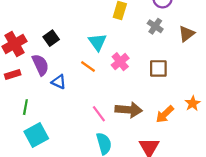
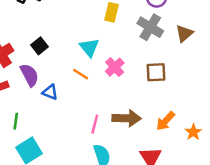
gray cross: (155, 26) -> (150, 27), size x1.5
orange star: (193, 103) -> (193, 132), moved
pink line: (99, 114) -> (95, 124), turned 54

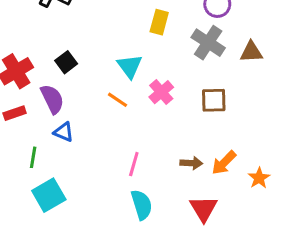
brown triangle: (184, 34) -> (251, 52), turned 36
blue triangle: (50, 92) -> (64, 132), moved
brown arrow: (127, 118) -> (191, 163), moved, size x0.6

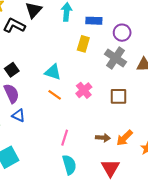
black square: (66, 62) -> (12, 70), moved
cyan triangle: (130, 66) -> (53, 72), moved, turned -36

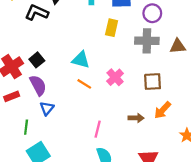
gray cross: (116, 58) -> (147, 41), turned -30
blue triangle: (18, 115) -> (47, 108), turned 48
brown arrow: (103, 138) -> (136, 118), moved
orange arrow: (124, 138) -> (163, 110), moved

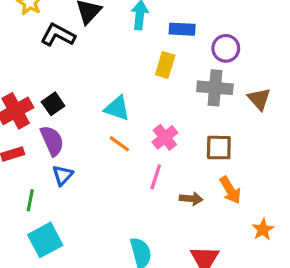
brown triangle: (178, 46) -> (259, 99), turned 49
orange arrow: (163, 110) -> (230, 190), turned -78
pink line: (98, 129) -> (156, 177), moved

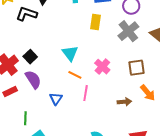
gray cross: (215, 88) -> (128, 31), turned -35
cyan triangle: (117, 108) -> (70, 53), turned 42
blue triangle: (63, 175) -> (56, 99), moved
pink line: (156, 177) -> (86, 93), moved

